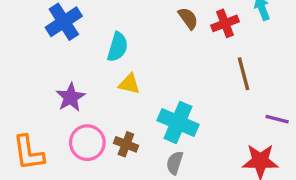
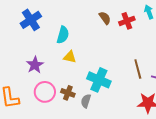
brown line: (244, 74) -> (138, 69), moved
gray semicircle: (175, 163) -> (86, 101), moved

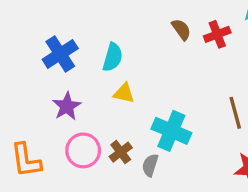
blue cross: (31, 20) -> (60, 54), moved
brown cross: (68, 93) -> (121, 152), turned 32

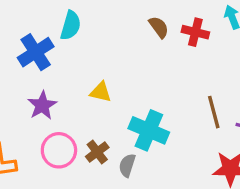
red cross: (217, 34) -> (195, 32), turned 35
cyan semicircle: (113, 57) -> (71, 25), moved

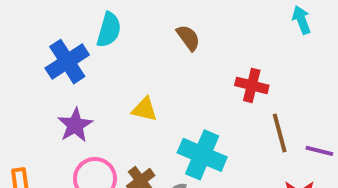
brown semicircle: (159, 27) -> (188, 38), moved
red cross: (195, 32) -> (252, 85), moved

